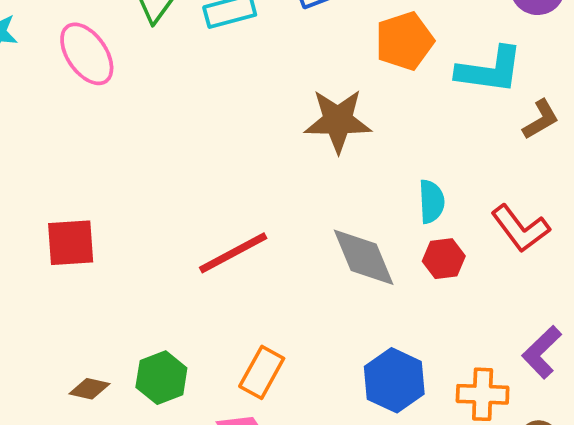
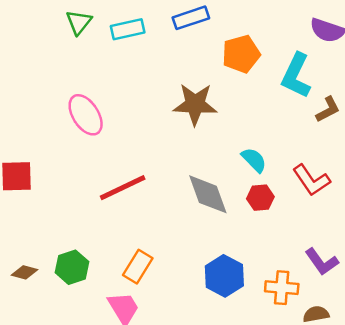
pink ellipse: (87, 54) -> (86, 115), moved
cyan L-shape: (490, 70) -> (296, 76), turned 105
cyan semicircle: (431, 202) -> (254, 160), turned -44
purple L-shape: (542, 352) -> (322, 262), turned -84

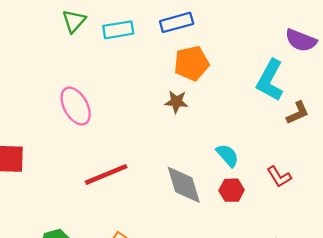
orange pentagon: (241, 54) -> (192, 63), moved
brown star: (195, 104) -> (176, 102), size x0.6
red L-shape: (311, 180) -> (279, 177), size x0.7

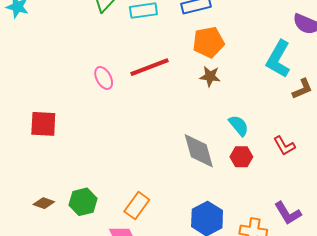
brown star: (176, 102) -> (210, 76), moved
pink ellipse: (76, 106) -> (104, 78), size x0.7
red line: (106, 174) -> (150, 67), moved

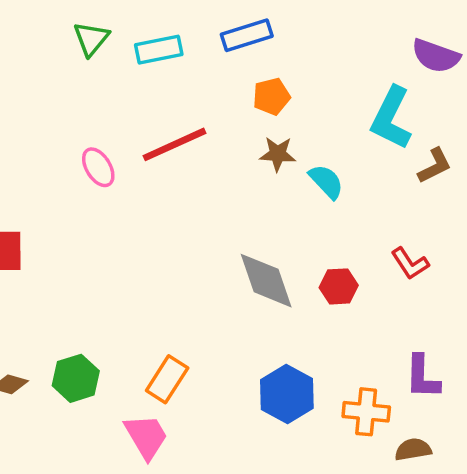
orange pentagon: (208, 42) -> (271, 96), size x0.7
cyan semicircle: (239, 126) -> (326, 181), moved
purple L-shape: (288, 213) -> (422, 377), turned 36

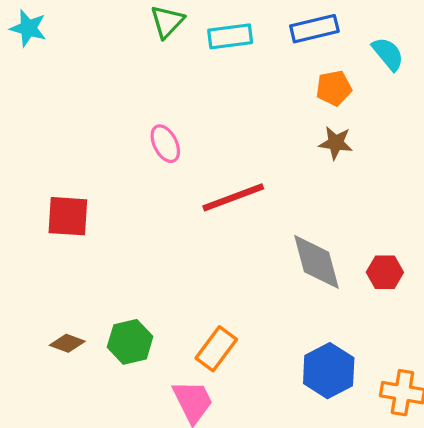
red line: (175, 144) -> (233, 197), moved
cyan semicircle: (326, 181) -> (388, 54), moved

